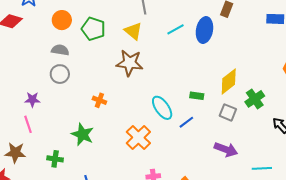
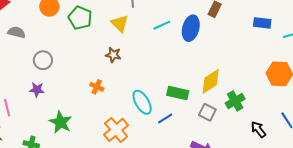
gray semicircle: (60, 50) -> (17, 32), moved
brown star: (130, 63) -> (113, 55), size x0.6
green rectangle: (197, 96) -> (178, 93), size x1.5
purple star: (32, 100) -> (37, 90), moved
orange cross: (99, 100) -> (97, 87), moved

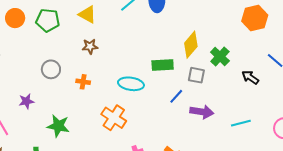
gray circle: (43, 60) -> (51, 69), moved
cyan ellipse: (142, 102) -> (131, 84), turned -35
blue line: (165, 119) -> (176, 96), moved

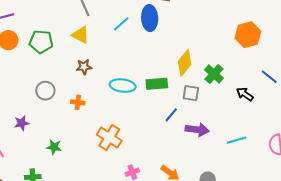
cyan ellipse: (131, 84) -> (123, 86), moved
green star: (58, 126) -> (54, 147), size x0.7

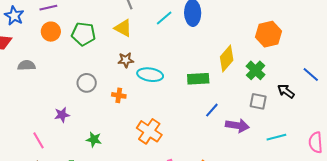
orange hexagon: (248, 35) -> (268, 34), moved
cyan ellipse: (123, 86) -> (150, 75), moved
gray square: (191, 93) -> (258, 101), moved

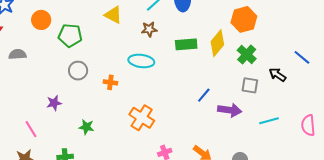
green pentagon: (84, 34) -> (70, 35), moved
orange hexagon: (268, 34) -> (244, 19), moved
brown star: (126, 60) -> (149, 29), moved
green rectangle: (198, 79) -> (186, 44), moved

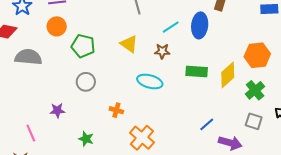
yellow triangle: (113, 15) -> (129, 44), moved
gray semicircle: (18, 54) -> (28, 57), size x1.5
orange cross: (110, 82) -> (116, 110), moved

